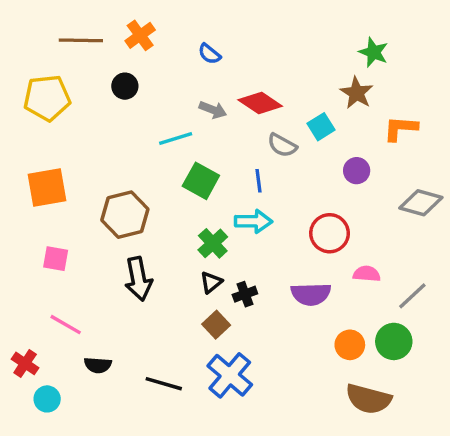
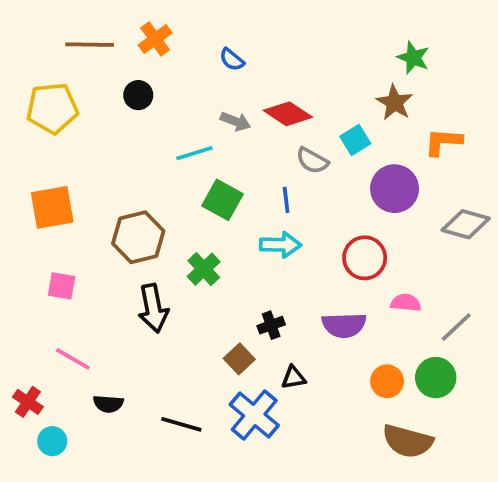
purple circle: (357, 171) -> (395, 189), size x1.6
green cross: (213, 243) -> (204, 269), moved
black triangle: (211, 282) -> (294, 378), moved, turned 30

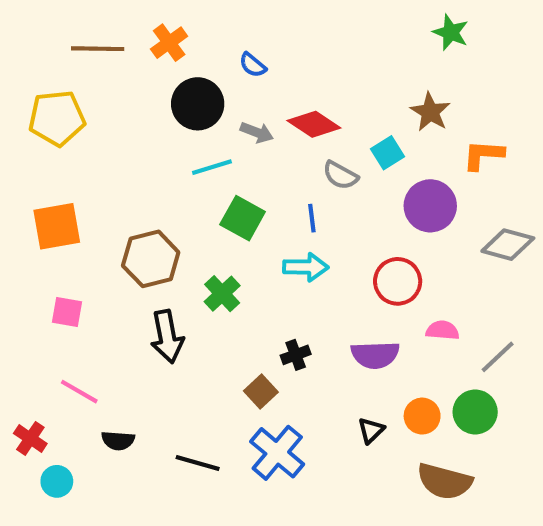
green star: (413, 58) -> (451, 32), moved
black circle: (138, 95) -> (198, 104), moved, size x1.6
black triangle: (294, 378) -> (371, 430), moved, turned -35

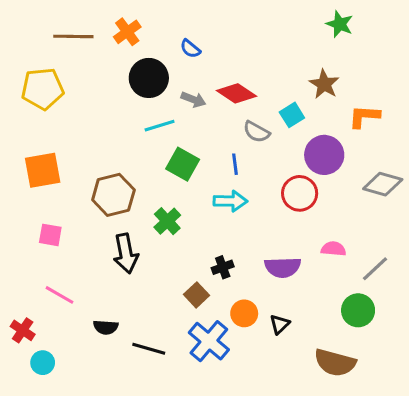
red circle: (398, 281) -> (300, 193), moved
orange circle: (422, 416) -> (244, 313), moved
black semicircle: (118, 441) -> (106, 327), moved

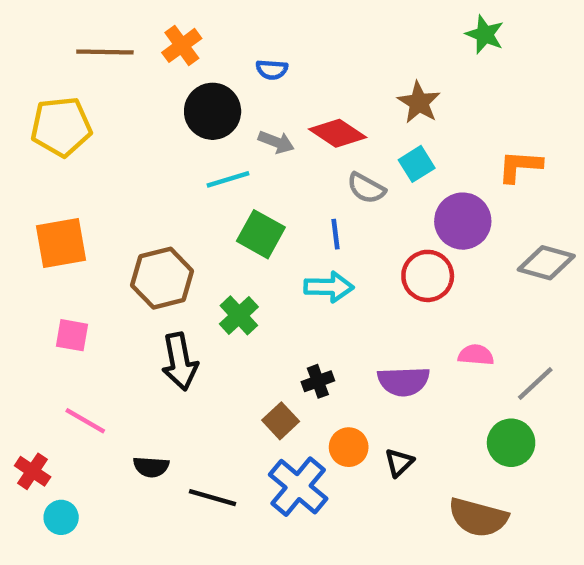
blue semicircle: (190, 49) -> (272, 70), turned -35
brown star: (324, 84) -> (419, 103), moved

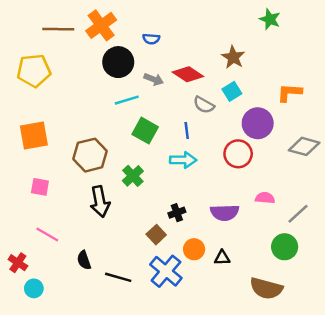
orange cross: (182, 45) -> (101, 25), size x1.4
black triangle: (399, 462) -> (222, 258), turned 42
black semicircle: (151, 467) -> (84, 260), turned 66

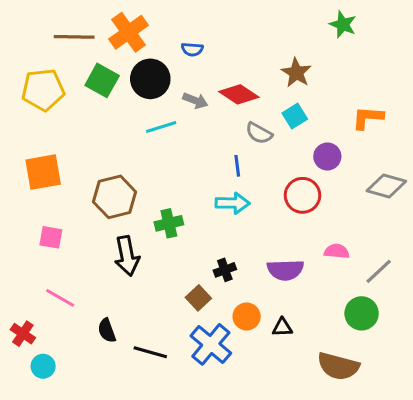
purple circle: (258, 123) -> (327, 157), size x0.7
green square: (145, 131) -> (102, 80), moved
green cross: (133, 176) -> (169, 223), turned 30

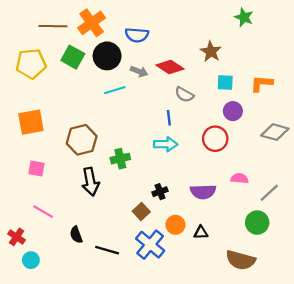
blue semicircle: (192, 49) -> (137, 35), size x1.5
cyan square: (295, 116) -> (225, 82), moved, turned 35

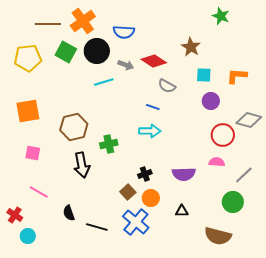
blue line: (169, 118) -> (153, 107), turned -64
red circle: (215, 139) -> (223, 135), moved
orange circle: (175, 225) -> (151, 198), moved

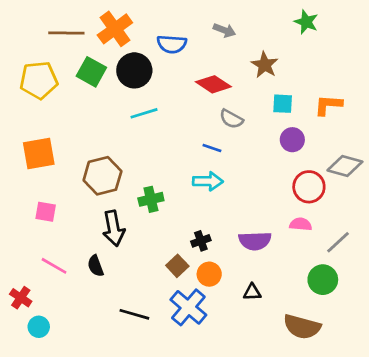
gray arrow: (126, 65) -> (224, 30), moved
black semicircle: (69, 213) -> (96, 266), moved

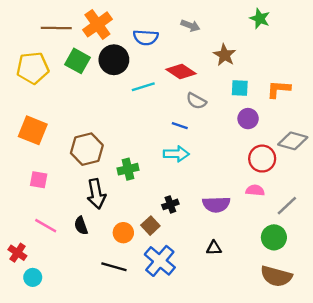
cyan line: (144, 113) -> (143, 87), moved
orange square: (39, 154) -> (33, 130), turned 32
orange circle: (209, 274) -> (123, 233), moved
brown semicircle: (302, 327) -> (276, 276), moved

